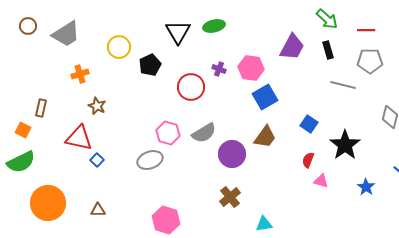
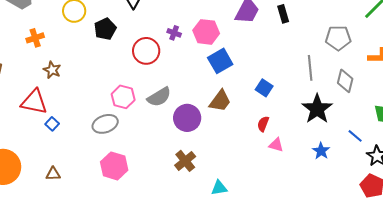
gray pentagon: (370, 61) -> (338, 38), moved
gray line: (343, 85) -> (310, 68), moved, turned 70
black star: (345, 145) -> (317, 109), moved
pink hexagon: (166, 220) -> (114, 166), moved

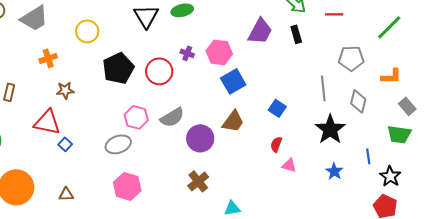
black pentagon: (105, 29) -> (118, 68), moved, size x1.4
brown star: (52, 70) -> (65, 90), turned -30
blue line: (355, 136) -> (368, 156), turned 42

